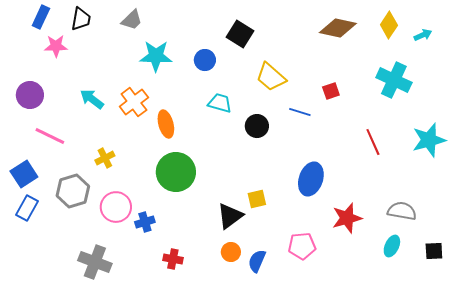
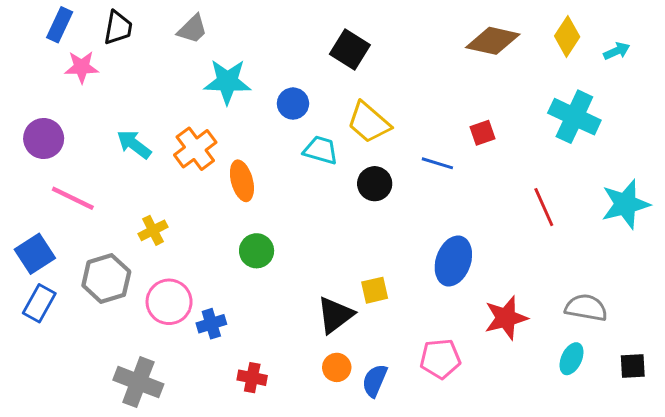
blue circle: (205, 60) -> (293, 104), moved
yellow trapezoid: (271, 77) -> (369, 122), moved
green circle: (176, 172) -> (257, 251), size x0.6

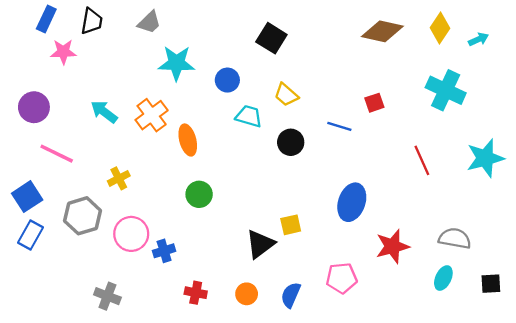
yellow trapezoid: (369, 122) -> (286, 95), size x0.7
orange circle: (337, 367) -> (247, 294), moved
gray cross: (138, 382) -> (107, 296), size x0.7

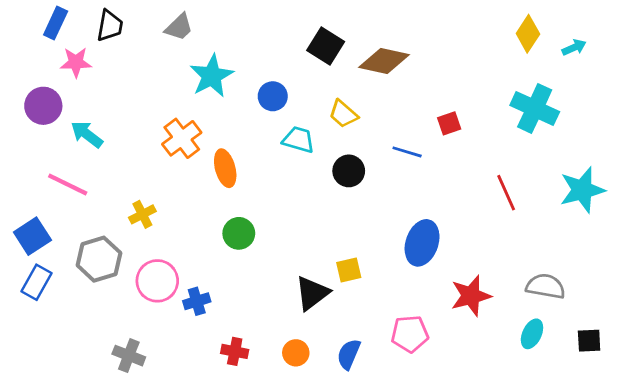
brown diamond: (382, 31) -> (384, 61), moved
cyan star: (176, 63) -> (212, 76), turned -30
purple circle: (34, 107) -> (43, 106), moved
cyan arrow: (104, 112) -> (87, 134), moved

